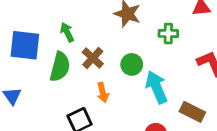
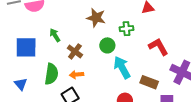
green circle: (132, 64) -> (107, 45), moved
green semicircle: (60, 67) -> (51, 74), moved
orange arrow: (103, 93) -> (76, 75), moved, turned 104

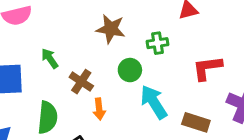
red L-shape: (158, 47) -> (207, 68), turned -65
orange arrow: (76, 75) -> (99, 109), moved, turned -88

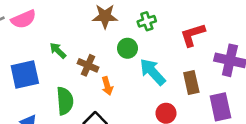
brown rectangle: (196, 122) -> (191, 83), turned 70

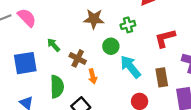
pink semicircle: (24, 19) -> (27, 18), turned -114

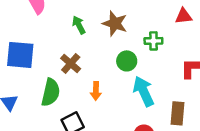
green arrow: (54, 45) -> (79, 25), moved
brown cross: (78, 58) -> (71, 64), moved

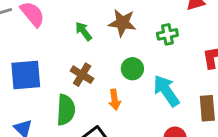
green circle: (127, 61) -> (132, 69), moved

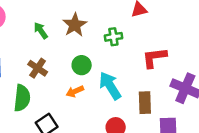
brown star: (122, 23) -> (75, 25), turned 30
orange arrow: (115, 100) -> (75, 91), moved, turned 72

